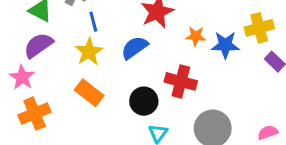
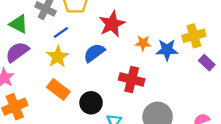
blue line: (93, 22) -> (61, 32), turned 70
black circle: (144, 101) -> (91, 103), moved

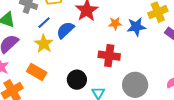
blue semicircle: (94, 53) -> (65, 30), moved
orange rectangle: (58, 89) -> (37, 72), moved

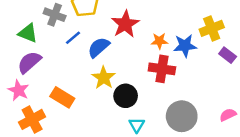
yellow star: (44, 44) -> (104, 78), moved
red cross: (109, 56) -> (162, 69), moved
black circle: (77, 80) -> (126, 96), moved

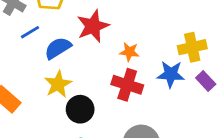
blue star: (185, 46) -> (171, 74), moved

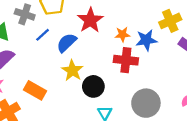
blue star: (171, 74) -> (146, 40), moved

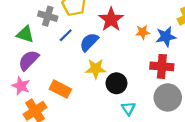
red cross: (126, 60) -> (162, 66), moved
yellow star: (72, 71) -> (96, 69), turned -30

